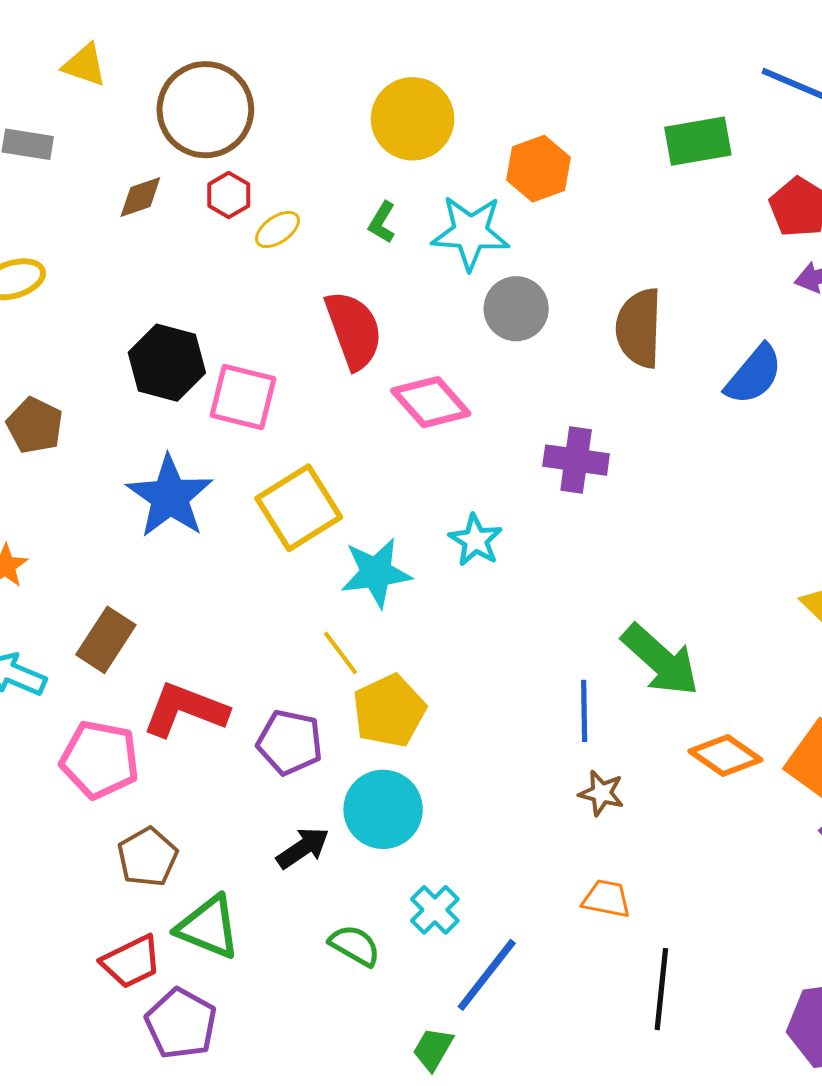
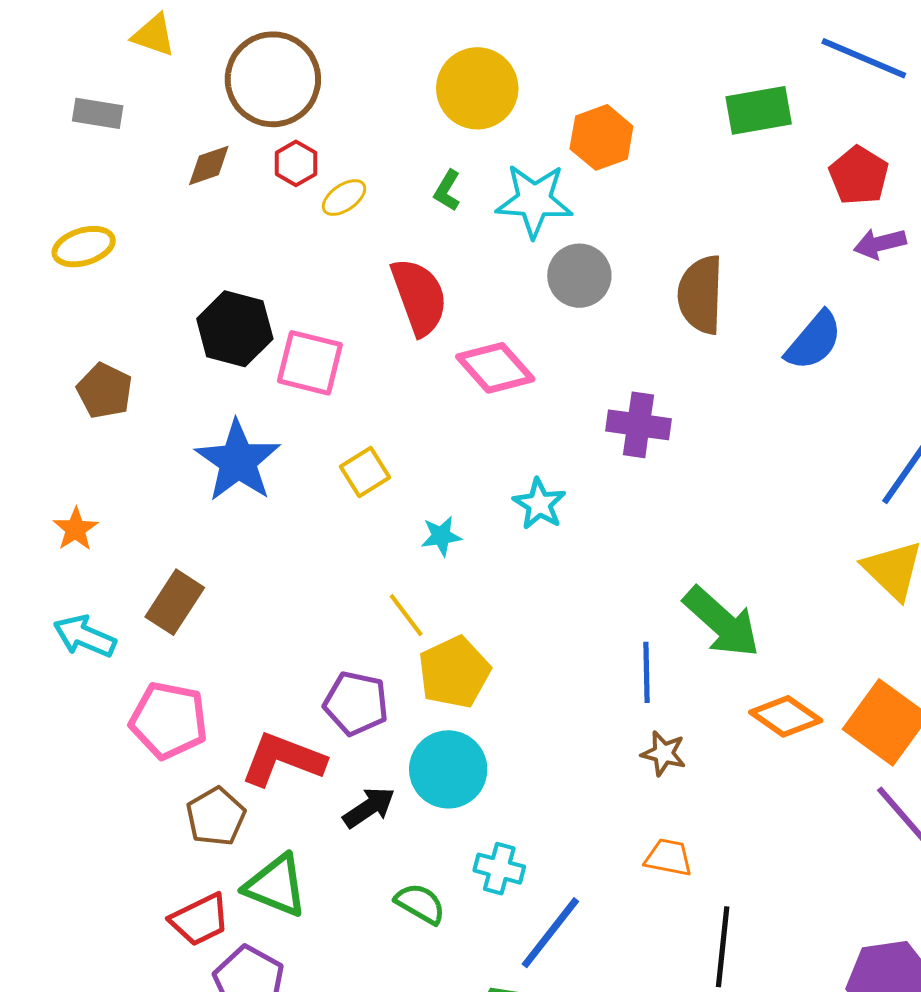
yellow square: (299, 508) -> (365, 472), size x0.6
cyan star: (376, 573) -> (441, 536), size x0.6
red L-shape: (185, 710) -> (283, 759), moved
cyan cross: (435, 910) -> (499, 869), turned -30

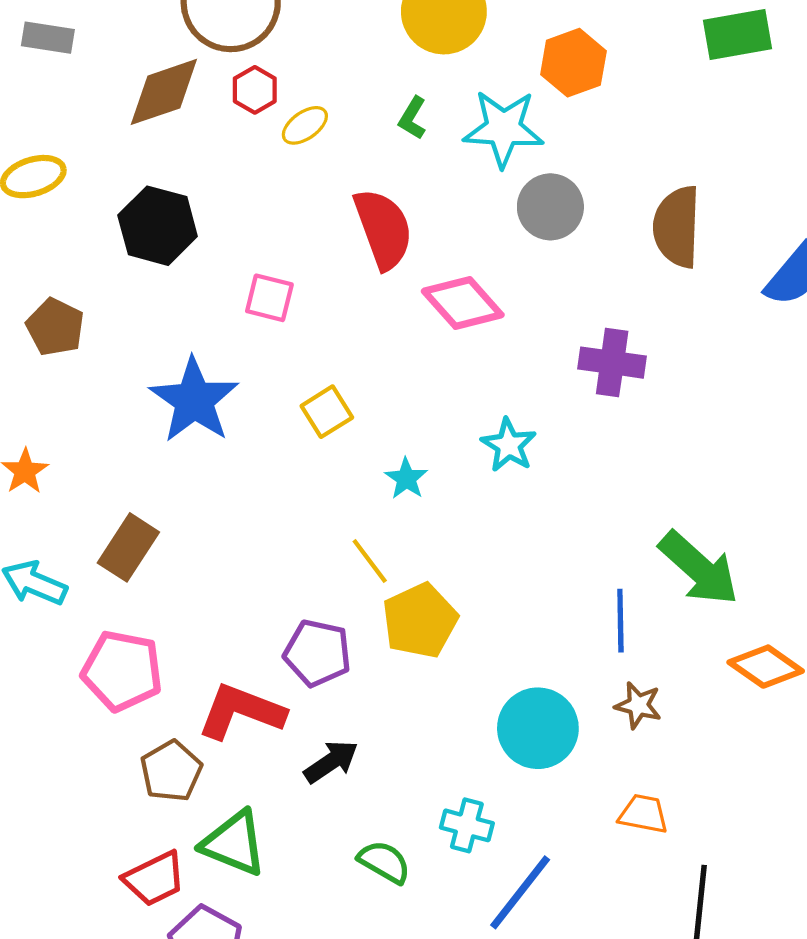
brown diamond: (209, 165) -> (164, 92), size x1.6
black hexagon: (235, 329) -> (158, 226), moved
pink square: (310, 363) -> (269, 298), size x0.7
cyan star: (441, 536) -> (406, 479), turned -30
cyan circle: (448, 769) -> (538, 728), moved

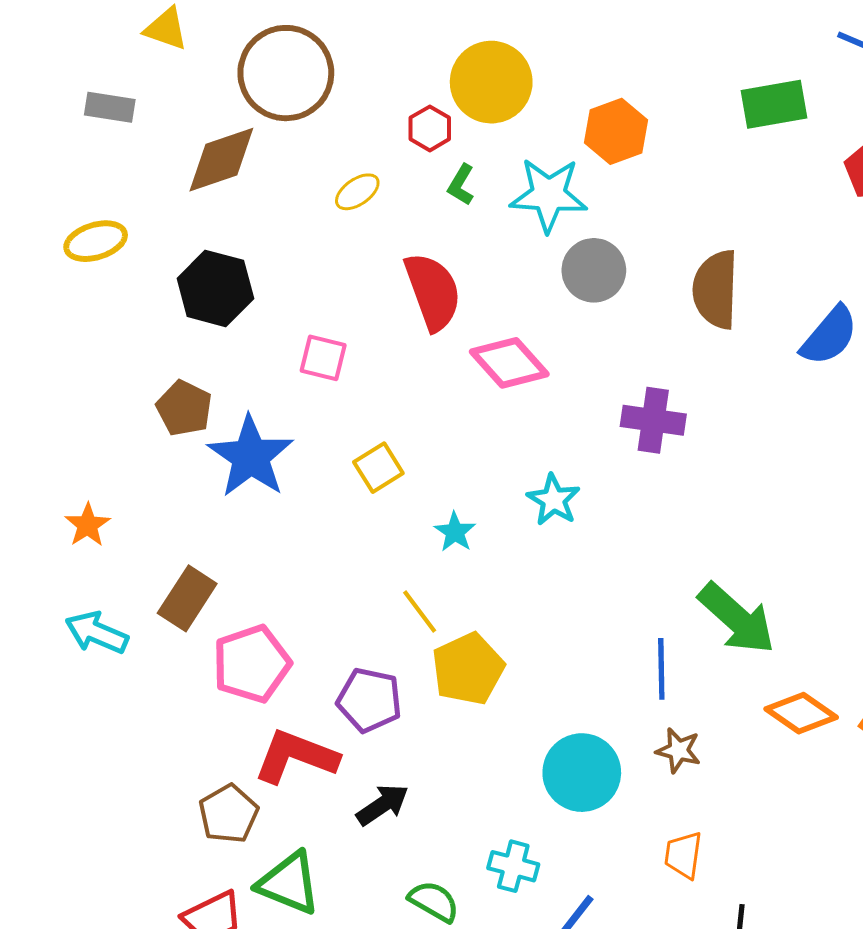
red hexagon: (255, 90) -> (430, 128), moved
brown pentagon: (55, 327) -> (184, 408), moved
pink pentagon: (122, 671) -> (252, 664), moved, turned -30
orange trapezoid: (643, 814) -> (683, 855), turned -93

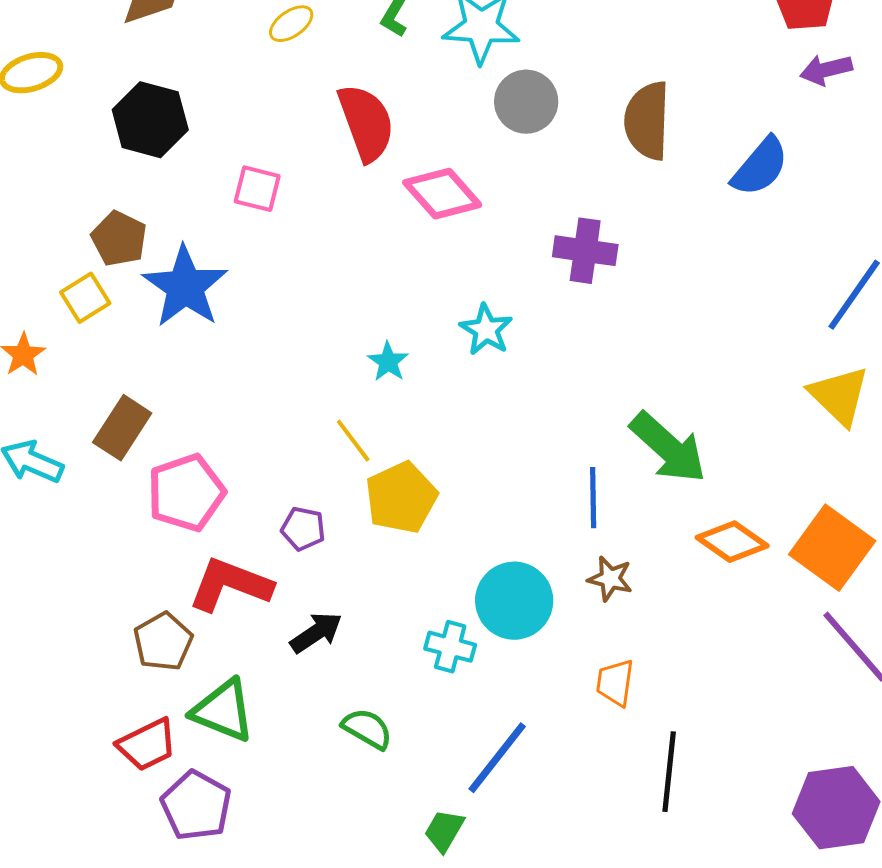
yellow square: (378, 468) -> (85, 298), moved
purple pentagon: (369, 700) -> (303, 529), size x0.7
cyan cross: (513, 866) -> (450, 647), moved

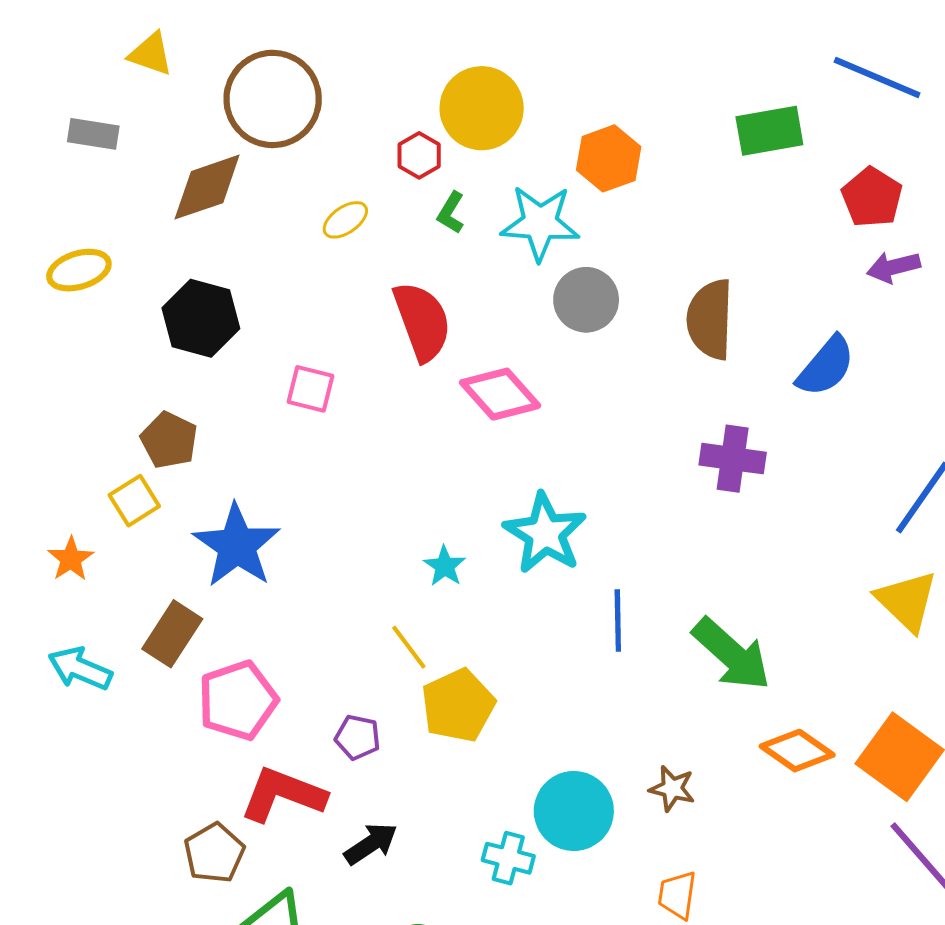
purple cross: (585, 251) -> (733, 459), moved
blue star: (185, 287) -> (237, 546), moved
cyan star: (486, 330) -> (545, 533), size x1.5
blue line: (593, 498) -> (618, 620), moved

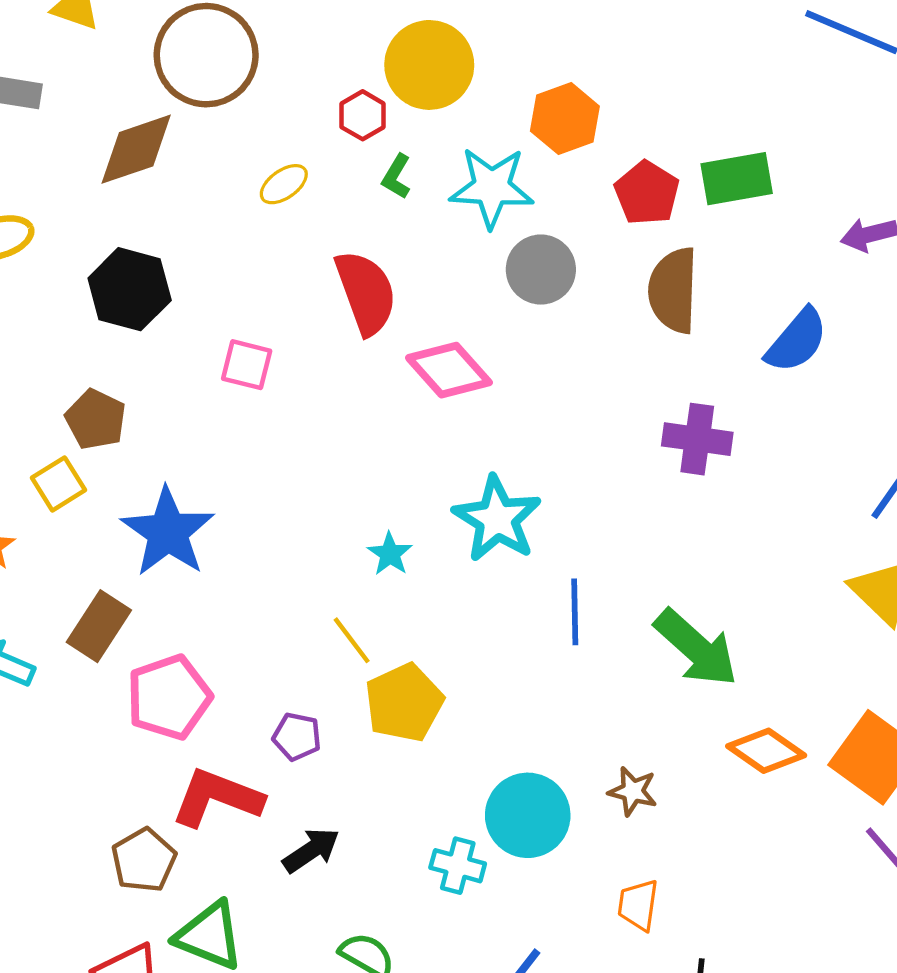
green rectangle: (769, 131) -> (737, 179), moved
red pentagon: (872, 197) -> (647, 193), moved

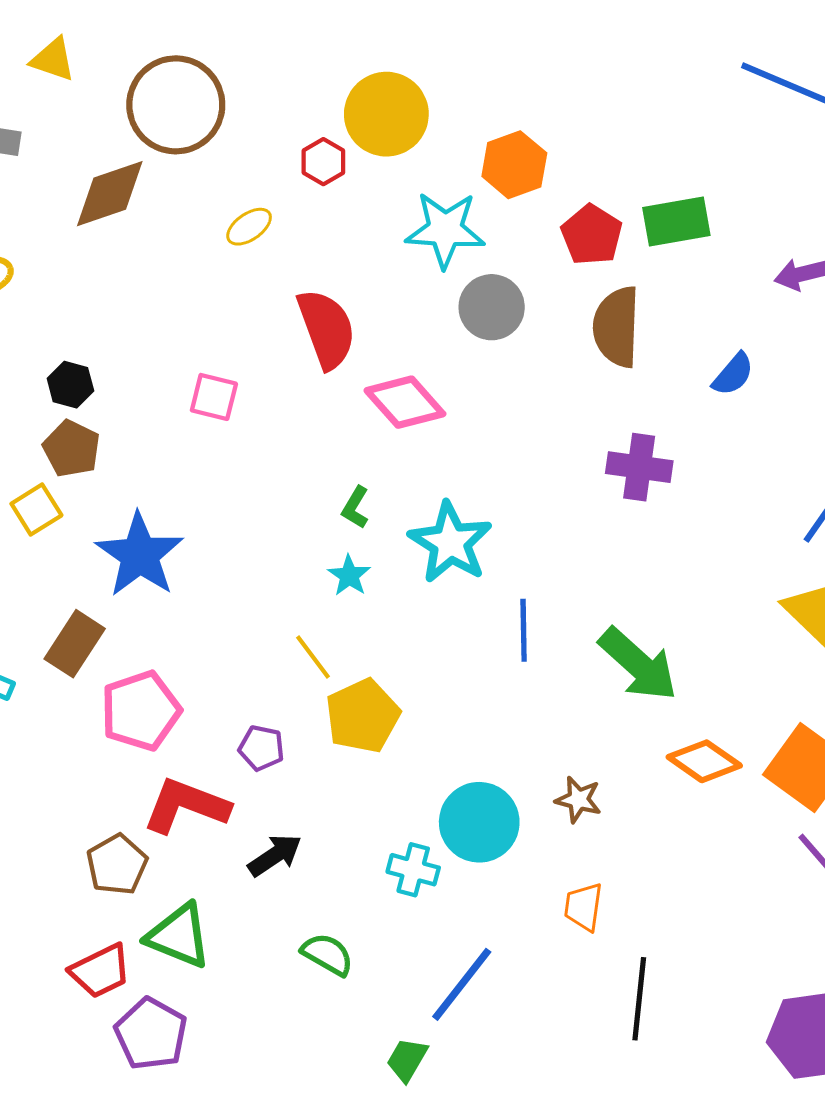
green L-shape: (396, 177) -> (355, 507), moved
black hexagon: (130, 289) -> (70, 385), moved, size x0.6
blue semicircle: (797, 341) -> (733, 374), size x0.7

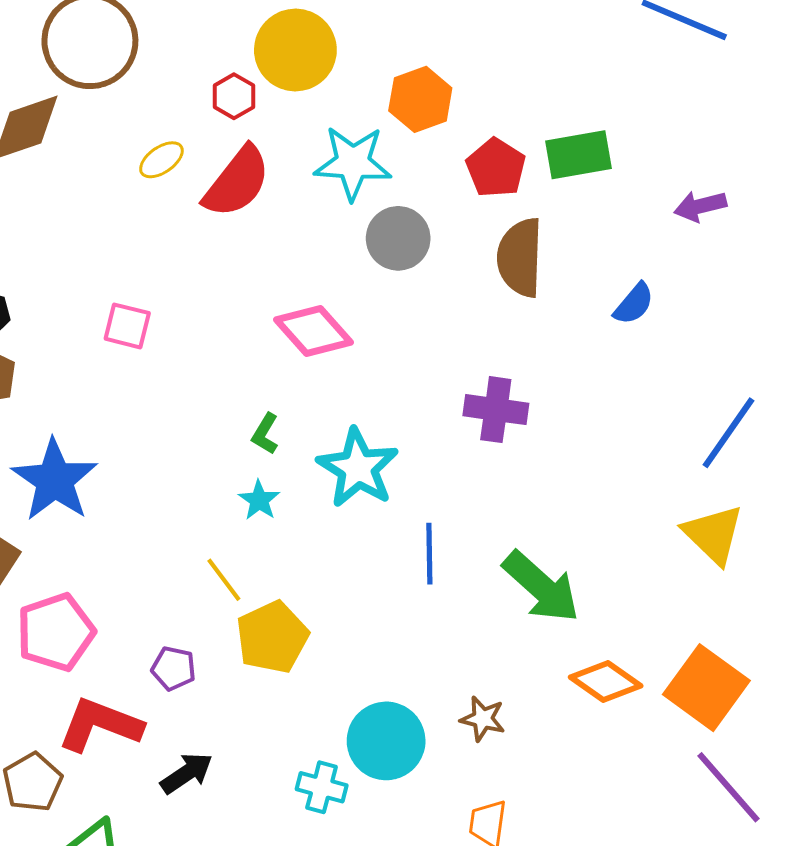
red semicircle: (326, 329) -> (237, 182), moved, turned 58
purple cross: (639, 467) -> (496, 410), moved

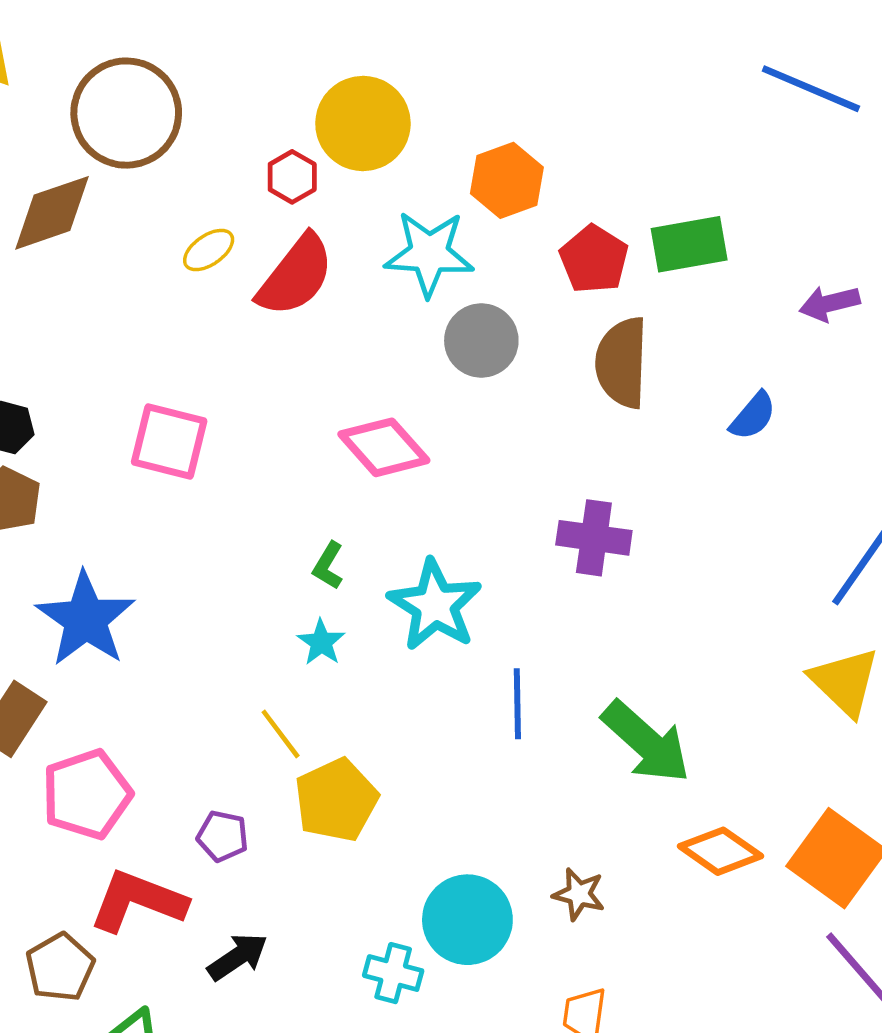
pink square: (127, 326) -> (169, 442), size x1.4

